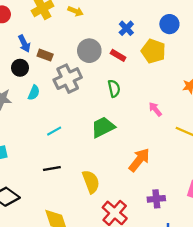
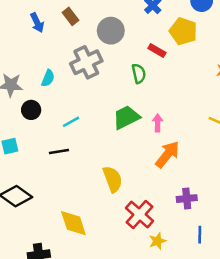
brown rectangle: (45, 55) -> (71, 16), moved, turned 32
red rectangle: (118, 55) -> (157, 50), moved
black circle: (20, 68) -> (31, 110), moved
pink arrow: (155, 109) -> (158, 123), moved, turned 40
black line: (52, 168) -> (59, 152), moved

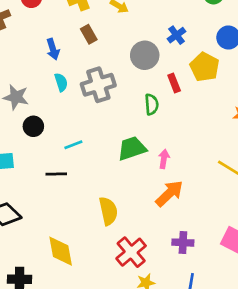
blue arrow: (37, 23) -> (53, 49), moved
gray circle: (111, 31) -> (145, 55), moved
red rectangle: (157, 50) -> (174, 83), turned 30
cyan semicircle: (48, 78) -> (61, 82), moved, turned -48

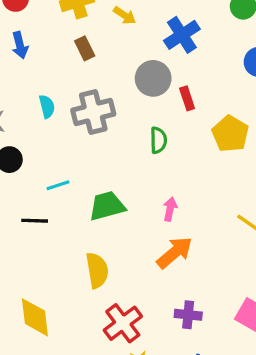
blue cross: (177, 35) -> (182, 35), moved, size x1.5
blue arrow: (53, 49) -> (20, 45), moved
yellow pentagon: (205, 67) -> (230, 134), moved
red rectangle: (174, 83) -> (187, 98), moved
green trapezoid: (132, 148) -> (107, 206), moved

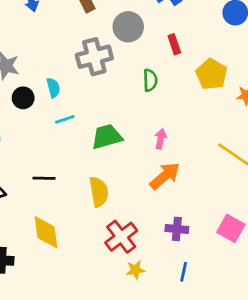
gray circle: (153, 78) -> (128, 27), moved
cyan semicircle: (47, 106) -> (53, 88), moved
black line: (35, 221) -> (44, 178), moved

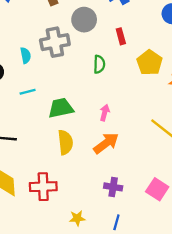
cyan semicircle: (53, 88) -> (26, 55), moved
yellow semicircle: (99, 192) -> (65, 142), moved
red cross: (121, 237) -> (43, 187), moved, turned 32

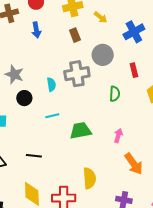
yellow semicircle: (65, 142) -> (89, 178), moved
orange arrow: (106, 143) -> (134, 164), moved, turned 90

